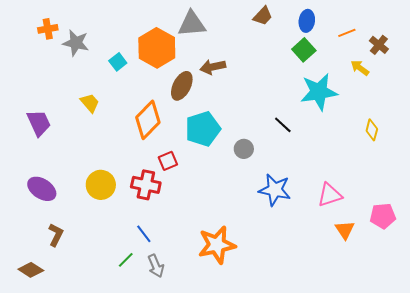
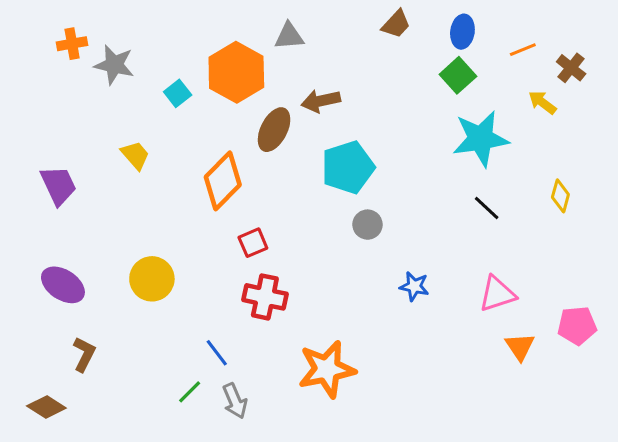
gray triangle: (192, 24) -> (289, 36), size x0.7
black line: (283, 125) -> (487, 208), moved
cyan pentagon: (203, 129) -> (348, 167), moved
red cross: (146, 185) -> (265, 297), moved
blue star: (275, 190) -> (414, 286), size x0.6

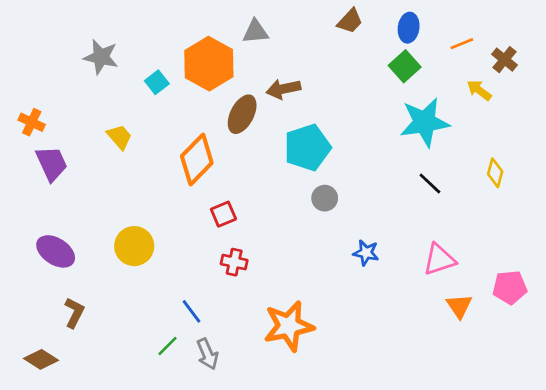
orange cross: (72, 44) -> (32, 122), moved, turned 35
red cross: (265, 297) -> (234, 262), size x0.7

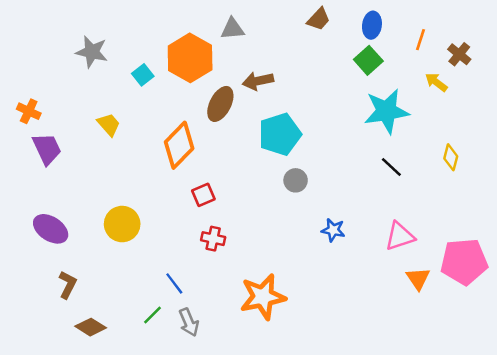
orange line: (462, 44) -> (420, 40), turned -50
pink pentagon: (510, 287) -> (464, 262), size x1.5
brown diamond: (41, 359) -> (91, 327), moved

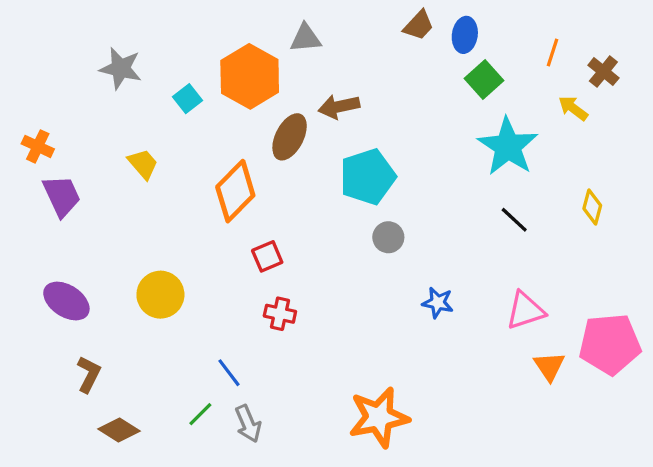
blue ellipse: (372, 25) -> (465, 35), moved
cyan star: (387, 111) -> (508, 146), turned -30
orange star: (263, 297) -> (379, 417), moved

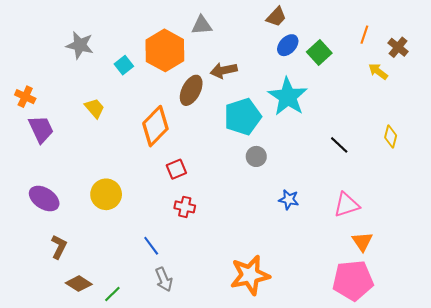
blue ellipse: (465, 35) -> (288, 45), moved, turned 35
cyan star: (508, 146) -> (288, 97), moved
pink pentagon: (610, 344) -> (353, 280), moved
green line: (200, 414) -> (112, 294), moved

